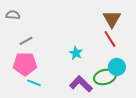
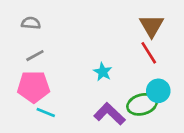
gray semicircle: (13, 15) -> (31, 23), moved

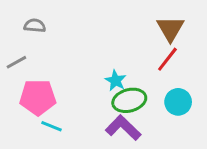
red line: (149, 53) -> (167, 59), turned 70
gray line: (35, 56) -> (16, 62), moved
green ellipse: (142, 104) -> (129, 100), moved

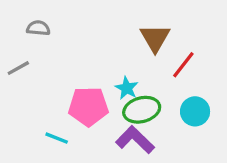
brown triangle: (170, 29) -> (155, 38), moved
pink pentagon: (38, 97) -> (88, 106), moved

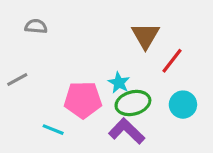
gray line: (18, 68) -> (17, 80), moved

